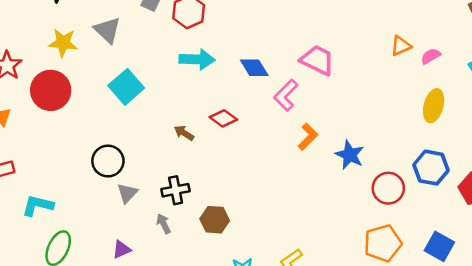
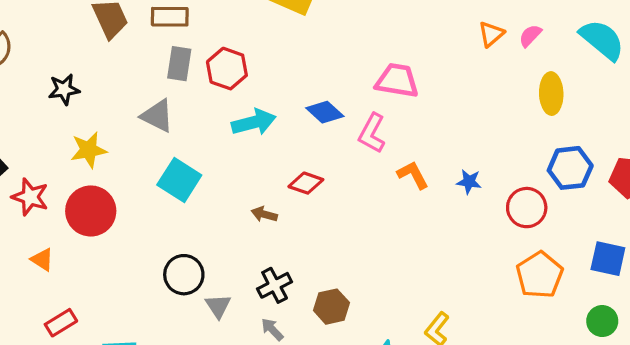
gray triangle: (107, 30) -> (157, 116), moved
orange L-shape: (308, 137) -> (413, 175), turned -56
blue star: (350, 155) -> (469, 182), size x0.7

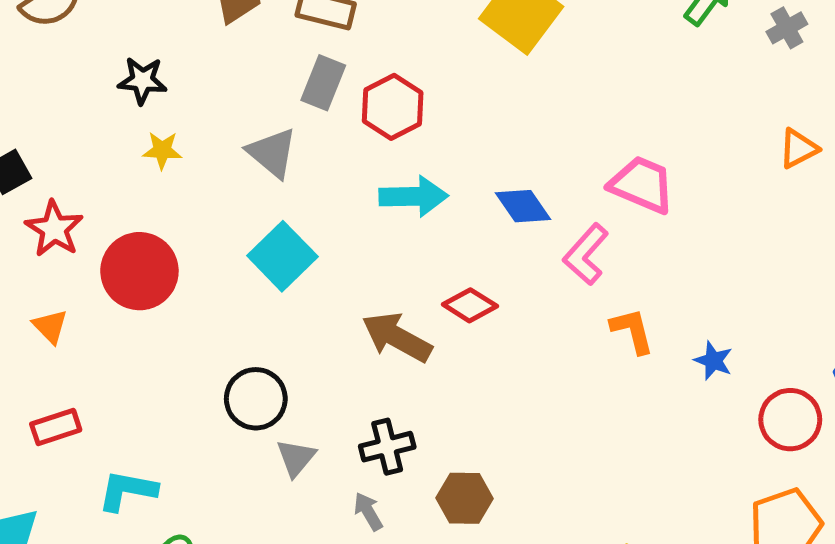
yellow star: (89, 150) -> (162, 150), moved, size x0.7
brown arrow: (264, 214) -> (397, 337), size x1.8

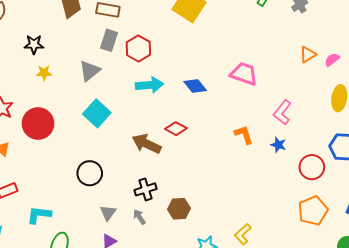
gray triangle: (272, 153) -> (90, 71), turned 45
pink L-shape: (586, 254) -> (282, 112), moved
gray triangle: (296, 458) -> (108, 213), moved

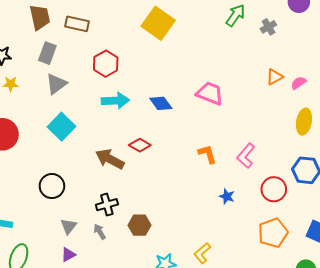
gray rectangle: (109, 40) -> (47, 53), moved
pink L-shape: (282, 112) -> (246, 156), moved
blue star: (278, 145) -> (227, 196), moved

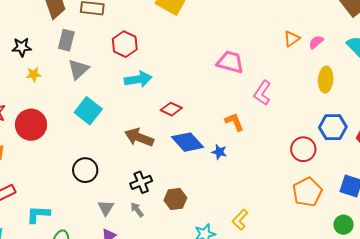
blue diamond: (161, 103) -> (188, 142), moved, size x1.4
red diamond: (140, 145) -> (171, 109), moved
pink L-shape: (246, 156) -> (262, 93), moved
blue star: (227, 196) -> (219, 152), moved

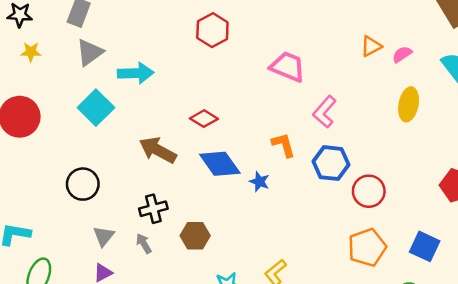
red hexagon: (125, 44) -> (212, 30), moved
cyan arrow: (138, 79) -> (136, 73), moved
blue hexagon: (333, 127) -> (331, 163), moved

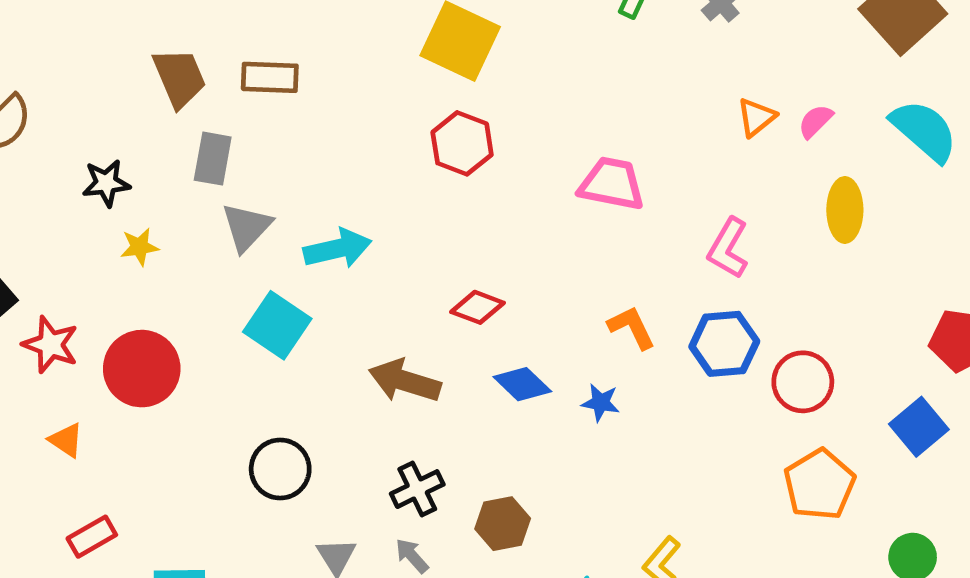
pink L-shape: (325, 112) -> (728, 248), moved
blue diamond: (220, 164) -> (522, 384), size x0.7
blue square: (425, 246) -> (919, 427), moved, turned 36

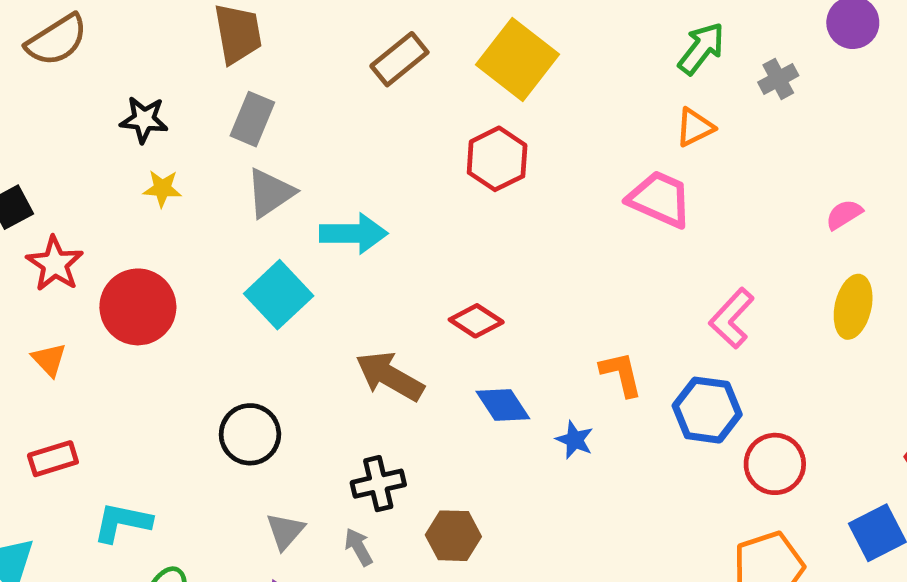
brown rectangle: (270, 77) -> (399, 59), moved, turned -54
orange triangle: (756, 117) -> (695, 127), moved
pink trapezoid: (612, 184) -> (660, 199), moved

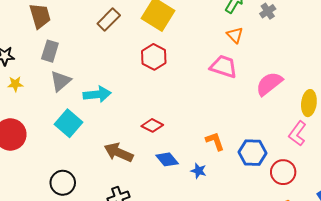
orange triangle: (695, 127) -> (235, 35), turned -42
pink semicircle: (844, 214) -> (269, 84), moved, size x1.8
pink L-shape: (732, 318) -> (297, 134), moved

